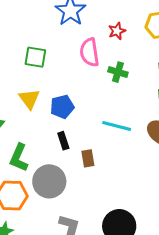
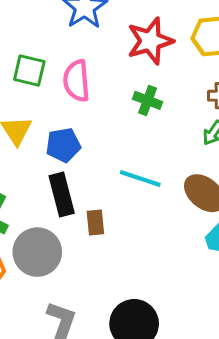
red star: (117, 31) -> (150, 41), size x1.8
pink semicircle: (89, 52) -> (76, 81), moved
black rectangle: (63, 141) -> (62, 195), size x1.6

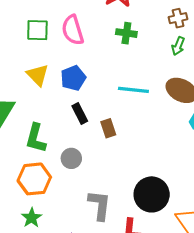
black rectangle: (62, 195) -> (80, 114), size x0.7
gray circle: (37, 252) -> (71, 158), size x0.6

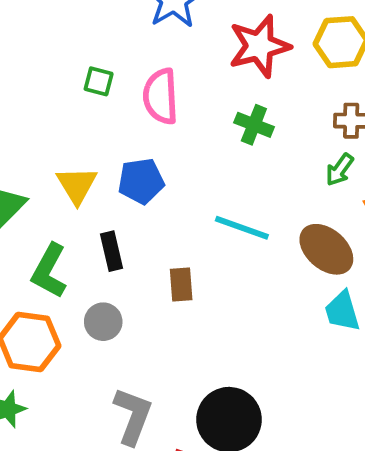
green square: (37, 30) -> (99, 81), size x0.7
yellow triangle: (38, 75) -> (77, 185), moved
black rectangle: (80, 114) -> (112, 251), moved

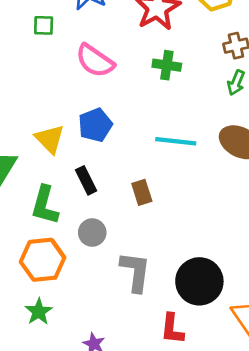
green square: (99, 81) -> (44, 25), moved
pink semicircle: (161, 96) -> (95, 61), turned -39
gray L-shape: (133, 416) -> (135, 272), moved

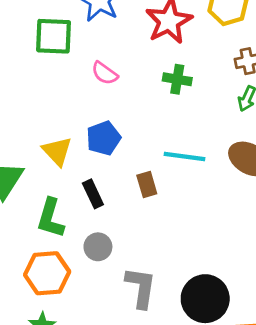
green square: (44, 25) -> (54, 36), size x1.8
pink semicircle: (95, 61) -> (105, 73), size x0.7
brown rectangle: (142, 192) -> (147, 185), moved

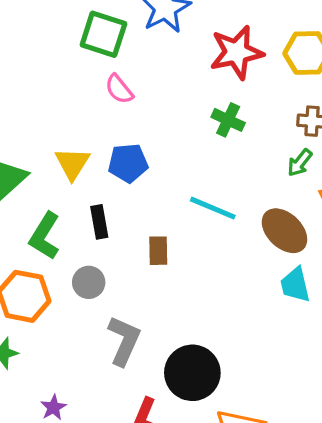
pink semicircle: (105, 73) -> (119, 89), moved
brown rectangle: (147, 185) -> (158, 251), moved

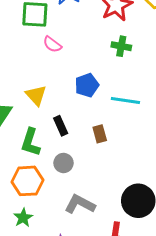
blue pentagon: (128, 163) -> (87, 85), moved
gray L-shape: (124, 341) -> (80, 204), moved, turned -72

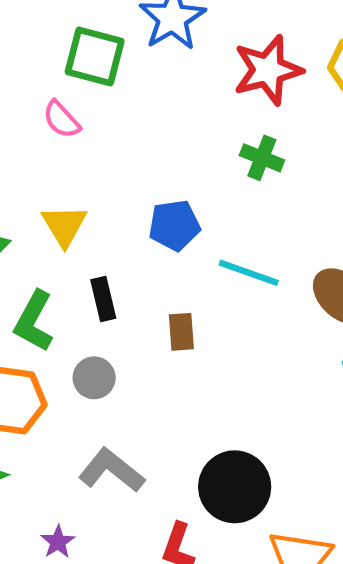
pink semicircle: (52, 44) -> (61, 120), moved

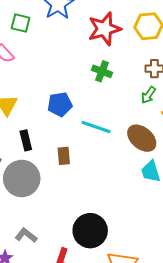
green square: (95, 57) -> (21, 23), size x0.7
gray circle: (94, 378) -> (22, 178), size x1.8
gray L-shape: (111, 470) -> (26, 235), moved, size x0.7

